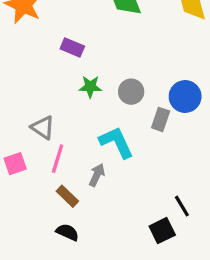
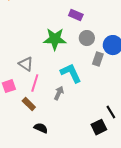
purple rectangle: (72, 47) -> (76, 15), moved
green star: (90, 87) -> (55, 39), size x1.6
gray circle: (131, 92) -> (87, 38), moved
brown rectangle: (67, 196) -> (29, 104), moved

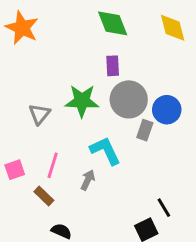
purple rectangle: (76, 15) -> (113, 66), turned 64
gray circle: (87, 38) -> (129, 99), size x1.6
gray triangle: (26, 64) -> (39, 114), moved, turned 35

